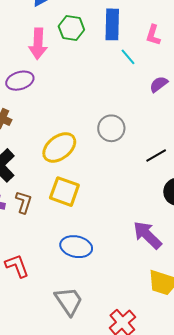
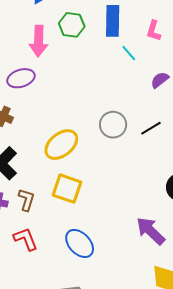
black line: (156, 156) -> (151, 128), moved
blue ellipse: (76, 247) -> (80, 243), turned 36
red L-shape: (17, 266) -> (26, 239), moved

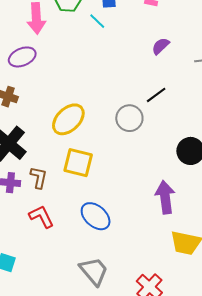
cyan line: (129, 53) -> (97, 21), moved
gray circle: (113, 125) -> (129, 118), moved
purple arrow: (151, 231) -> (165, 197), turned 44

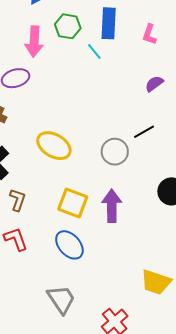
yellow ellipse: (68, 119) -> (54, 146), turned 68
yellow square: (78, 163) -> (73, 203), moved
purple arrow: (165, 197) -> (112, 206), moved

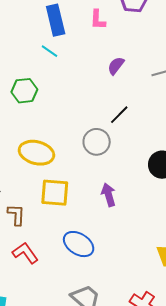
green hexagon: (68, 26) -> (24, 91), moved
yellow square: (73, 203) -> (55, 193), moved
purple arrow: (112, 206) -> (108, 195), size x0.7

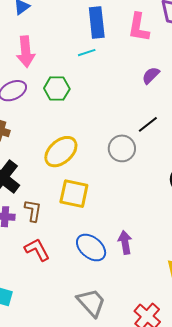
pink L-shape: (98, 20) -> (139, 27), size x1.4
cyan line: (49, 51) -> (87, 53), turned -60
yellow ellipse: (36, 153) -> (61, 152), turned -64
purple arrow: (108, 195) -> (125, 242), moved

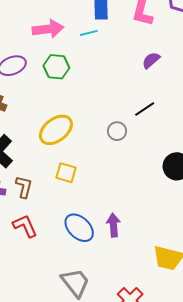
pink arrow: (26, 52) -> (48, 29), moved, turned -96
gray circle: (122, 148) -> (117, 131), size x0.7
yellow square: (74, 194) -> (66, 173), size x0.7

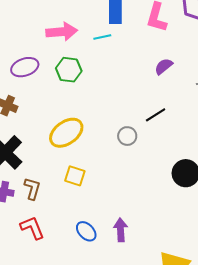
blue ellipse: (79, 228) -> (86, 231), size x0.7

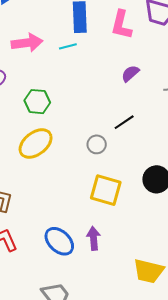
green hexagon: (69, 70) -> (37, 102), moved
yellow square: (75, 176) -> (106, 190), moved, size x1.5
blue ellipse: (86, 231) -> (59, 241), size x1.4

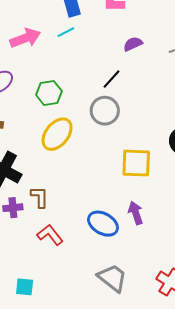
purple semicircle: (130, 73) -> (133, 44), turned 30
black line: (124, 122) -> (111, 79), moved
gray circle: (97, 144) -> (105, 111), moved, size x1.5

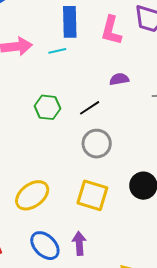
green hexagon: (49, 93) -> (48, 107), moved
gray circle: (105, 111) -> (97, 144), moved
yellow ellipse: (57, 134) -> (32, 195), moved

